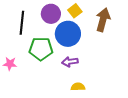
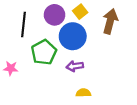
green pentagon: (41, 49) -> (44, 52), turned -30

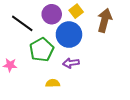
black line: (24, 24) -> (22, 23), turned -60
yellow semicircle: (83, 93) -> (53, 83), moved

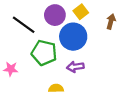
brown arrow: (105, 20) -> (111, 21), size x0.6
green pentagon: (42, 50) -> (44, 53), turned -30

